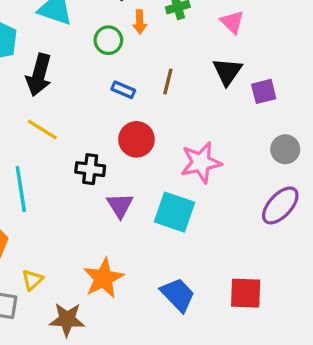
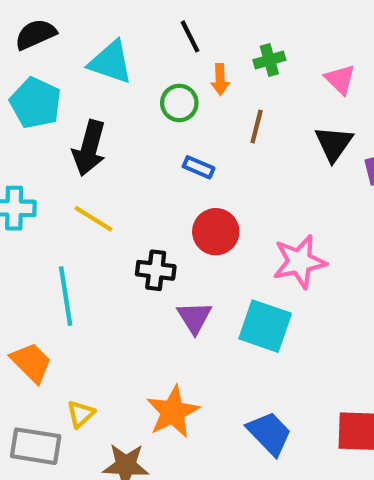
brown line: (168, 82) -> (257, 127), moved

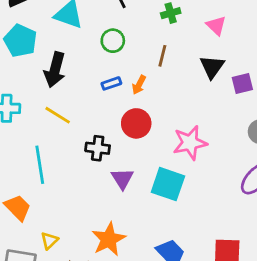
orange arrow: (220, 79) -> (139, 85), moved, turned 30
blue rectangle: (199, 167) -> (111, 83), moved, turned -42

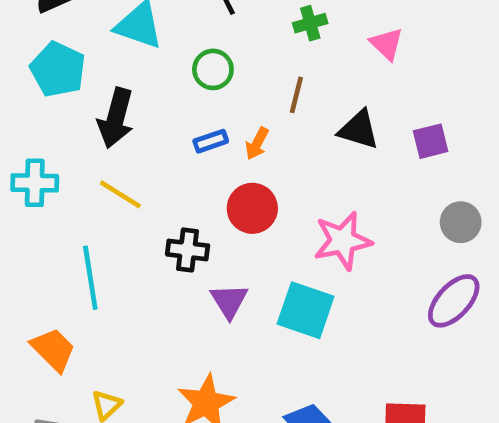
black triangle: (212, 67) -> (359, 130), moved, turned -48

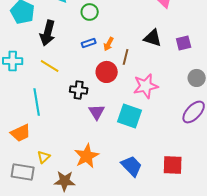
brown line: (296, 95) -> (126, 57), moved
orange trapezoid: (53, 350) -> (21, 133), turned 110

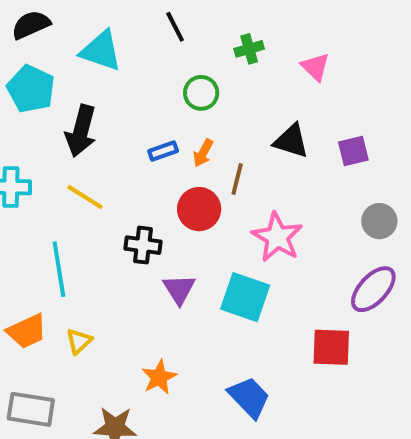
green circle: (90, 12) -> (201, 93), moved
pink star: (146, 86) -> (277, 237), turned -30
orange star: (87, 156) -> (159, 377), size x0.7
yellow triangle: (44, 157) -> (79, 341), moved
red square: (173, 165) -> (331, 347), moved

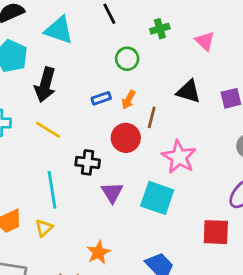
cyan line: (59, 269) -> (52, 190), moved

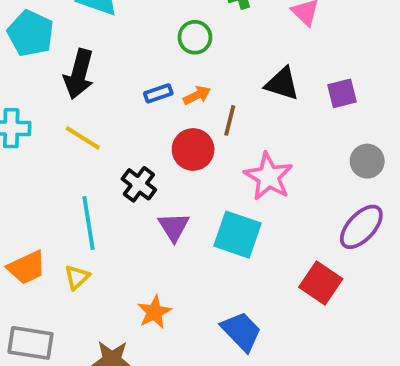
orange arrow: (128, 100) -> (197, 95), turned -144
black cross: (88, 162) -> (139, 184), turned 30
red square: (216, 232) -> (321, 283), turned 32

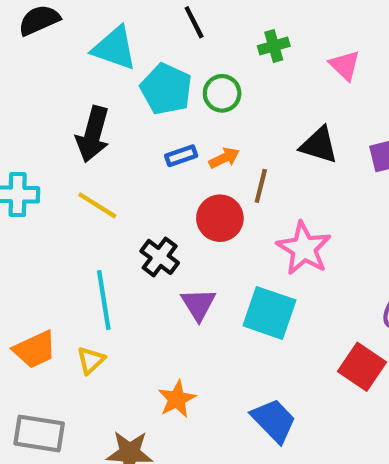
cyan pentagon: (31, 33) -> (166, 89), moved

